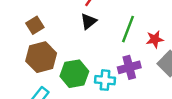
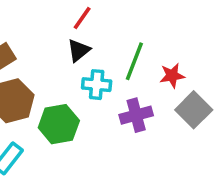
cyan cross: (105, 80) -> (97, 85), moved

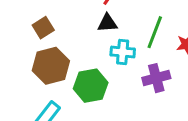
black triangle: (79, 50) -> (107, 23), turned 35

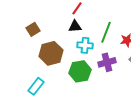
brown hexagon: (51, 66) -> (51, 53), moved
green hexagon: (91, 86) -> (80, 71), moved

